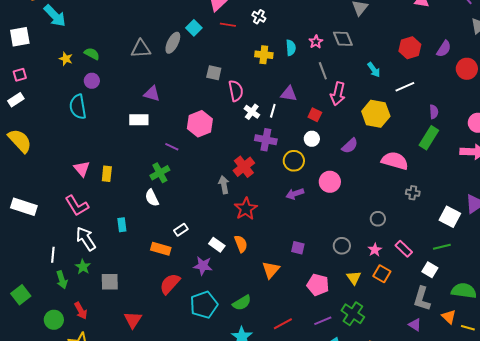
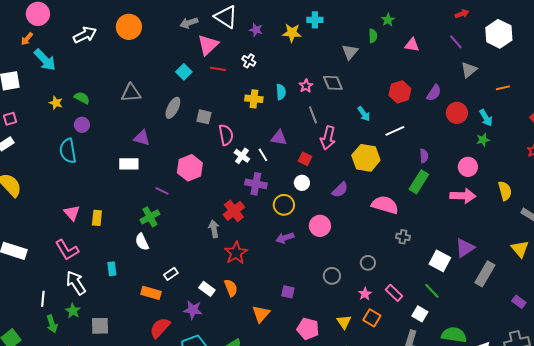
gray ellipse: (173, 43) -> (173, 108), moved
white line: (273, 111) -> (263, 155), turned -48
gray circle: (342, 246) -> (332, 276), moved
green line: (442, 247) -> (432, 291), turned 60

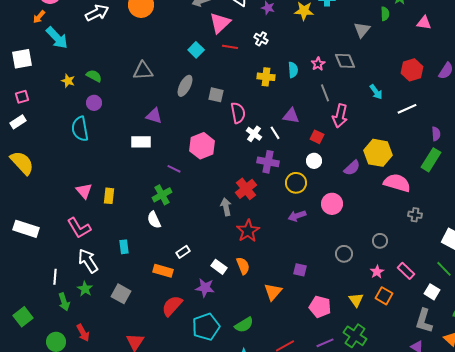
yellow hexagon: (366, 158) -> (378, 153), moved
gray square: (100, 326) -> (121, 294), moved, turned 30

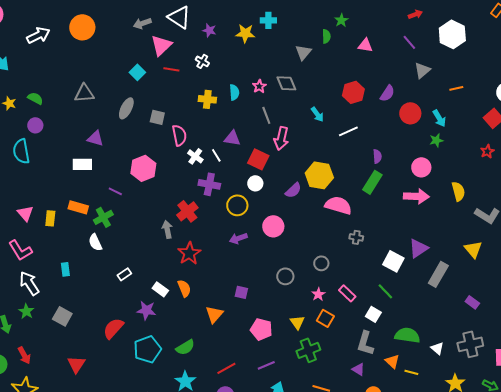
red square: (317, 137) -> (258, 159), size x1.5
orange rectangle: (163, 271) -> (78, 207), moved
green cross: (355, 336) -> (308, 350), moved, turned 35

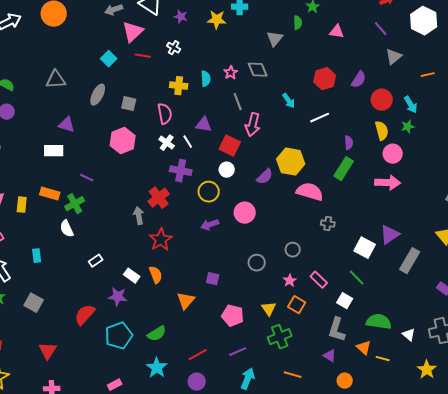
pink semicircle: (179, 135) -> (165, 114), moved
pink hexagon: (143, 168) -> (123, 141), moved
yellow semicircle: (458, 191) -> (382, 131), moved

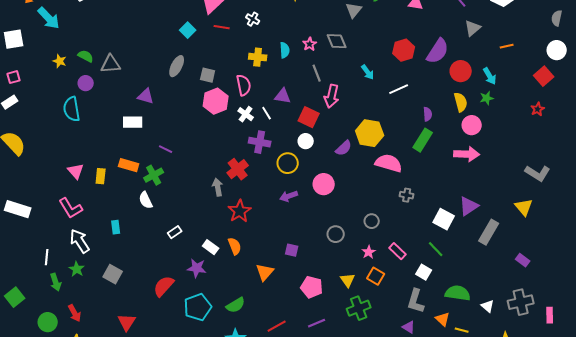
gray triangle: (56, 80) -> (111, 64), moved
purple semicircle: (359, 80) -> (438, 51), size x1.5
pink hexagon: (123, 141) -> (216, 101), moved

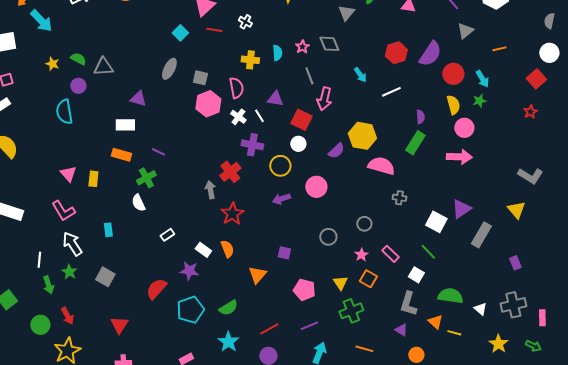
orange rectangle: (129, 165) -> (121, 155), moved
purple rectangle: (523, 260) -> (515, 263), turned 32

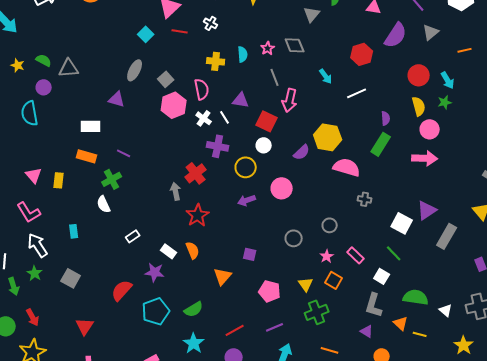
purple semicircle: (430, 54) -> (396, 35), moved
gray square: (200, 78) -> (166, 79), turned 35
purple triangle: (138, 99) -> (117, 99), moved

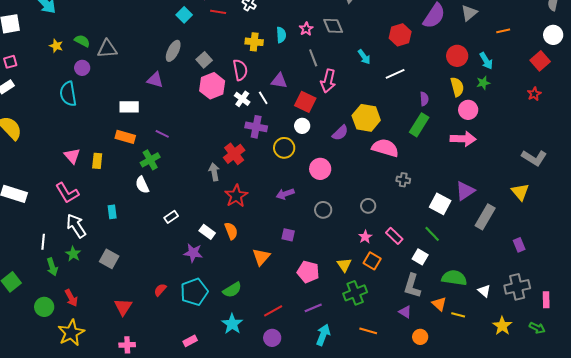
purple arrow: (247, 200) -> (285, 194), moved
gray circle: (294, 238) -> (323, 210), moved
red semicircle: (122, 290) -> (160, 290), moved, size x0.6

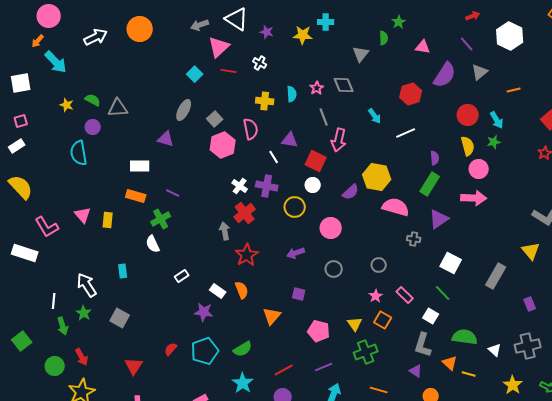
white cross: (242, 99) -> (240, 186), moved
purple triangle: (465, 191) -> (439, 219), moved
pink L-shape: (67, 193) -> (47, 227), moved

